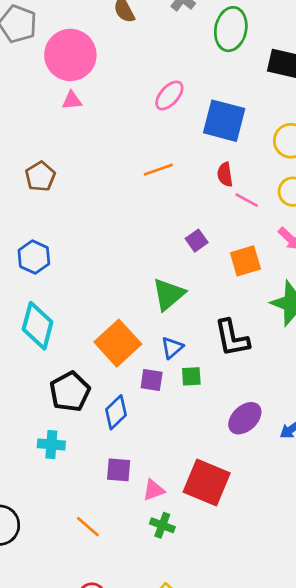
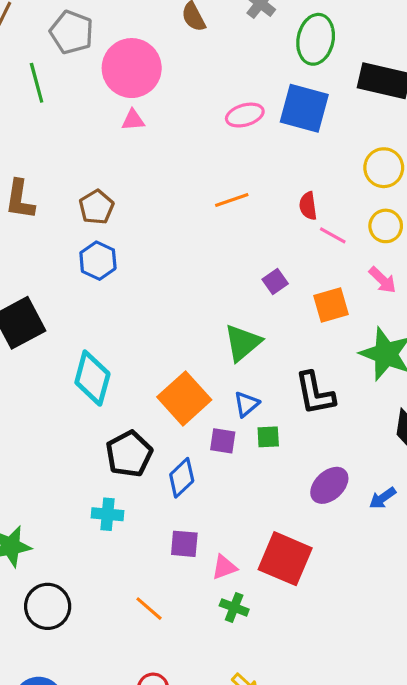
pink ellipse: (169, 95) -> (245, 115), turned 32
blue square: (224, 121) -> (304, 108), moved
blue hexagon: (34, 257) -> (98, 261), moved

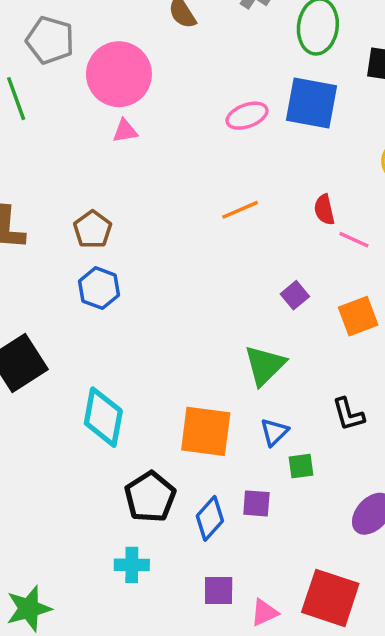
black L-shape: (315, 393) -> (348, 414), size x0.7
orange square: (184, 398) -> (206, 431), turned -36
purple square: (223, 441) -> (256, 503), moved

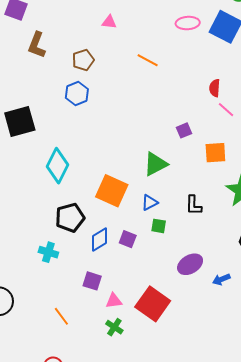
pink triangle: (125, 131) -> (109, 22), moved
orange line: (240, 210) -> (148, 60), moved, turned 35

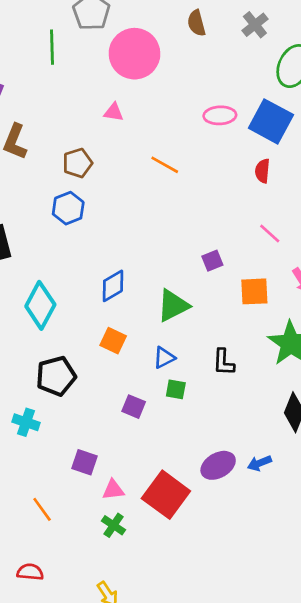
red semicircle: (215, 88) -> (262, 171), moved
orange square: (112, 191) -> (113, 341), size x0.6
blue diamond: (99, 240) -> (113, 286), moved
purple ellipse: (190, 264) -> (218, 465), moved

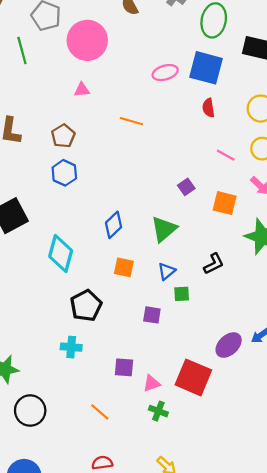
orange square: (254, 291) -> (225, 203), turned 30
black L-shape: (224, 362) -> (214, 264), turned -105

